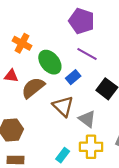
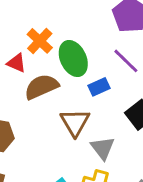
orange cross: (22, 43) -> (40, 41), moved

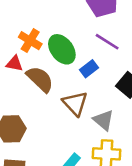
brown semicircle: (41, 87) -> (40, 79), turned 80

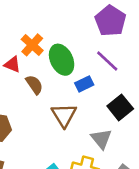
brown semicircle: (40, 79) -> (34, 85), size x0.7
gray triangle: (103, 120) -> (101, 139), moved

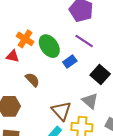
brown semicircle: (34, 85) -> (32, 80), moved
brown triangle: (64, 115) -> (61, 111), moved

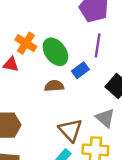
purple line: (84, 41) -> (98, 45), turned 66
brown semicircle: (32, 80) -> (54, 86), moved, turned -49

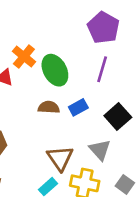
blue rectangle: (80, 70) -> (78, 107), moved

